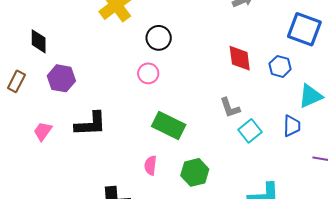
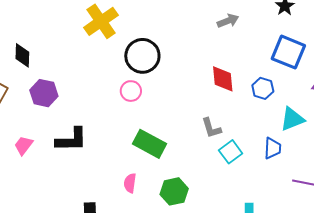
black circle: (159, 38) -> (142, 56), size x1.4

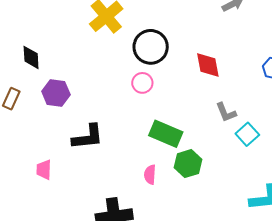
red diamond: (223, 79) -> (208, 65), moved
pink trapezoid: (24, 145) -> (44, 170), moved, turned -30
green hexagon: (174, 191) -> (188, 164), moved

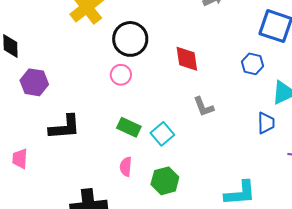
green rectangle: (166, 134) -> (129, 127), moved, size x0.7
cyan square: (247, 134) -> (162, 134), moved
green hexagon: (188, 164) -> (165, 181), moved

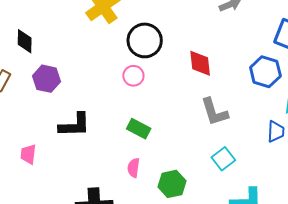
blue hexagon: (252, 64) -> (265, 72), size x1.4
gray L-shape: (204, 107) -> (214, 112), size x1.4
cyan square: (162, 134) -> (223, 159), moved

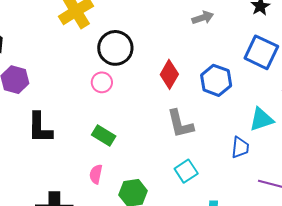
red diamond: (200, 63) -> (169, 74), turned 32
blue hexagon: (265, 72) -> (216, 80), moved
black L-shape: (75, 125) -> (40, 128), turned 88

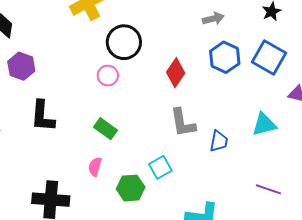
blue hexagon: (216, 80) -> (225, 57), moved
blue trapezoid: (240, 147) -> (219, 141), moved
cyan square: (186, 171) -> (160, 167), moved

